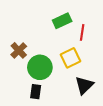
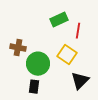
brown cross: (19, 50) -> (18, 48), turned -35
yellow square: (71, 58) -> (67, 55), turned -30

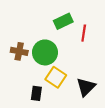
yellow square: (67, 55) -> (56, 77), moved
green circle: (38, 64) -> (45, 52), moved

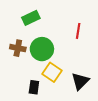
green rectangle: (63, 21) -> (31, 18), moved

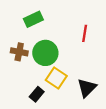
black rectangle: (34, 87) -> (37, 94), turned 32

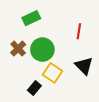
brown cross: (19, 52) -> (18, 49), turned 35
black triangle: (87, 88) -> (84, 66), moved, turned -30

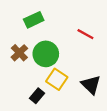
red line: (79, 31) -> (85, 34), turned -70
black triangle: (84, 66) -> (91, 85), moved

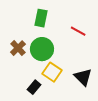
green rectangle: (34, 20) -> (41, 18), moved, turned -54

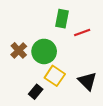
green rectangle: (41, 18) -> (62, 19), moved
red line: (78, 31) -> (82, 32), turned -49

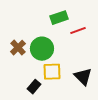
green rectangle: (62, 19) -> (59, 18), turned 60
yellow square: (55, 76) -> (52, 72), turned -36

